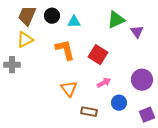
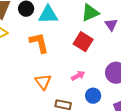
cyan triangle: (74, 22) -> (48, 15), size x1.5
red square: (98, 55) -> (83, 42), moved

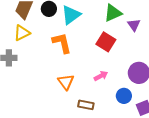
cyan triangle: (48, 15) -> (71, 15), turned -35
blue circle: (93, 96) -> (124, 96), moved

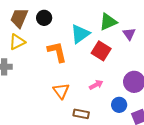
cyan triangle: (71, 15) -> (80, 34), moved

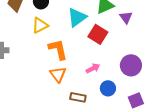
yellow triangle: (17, 42) -> (40, 25), moved
orange L-shape: (57, 52) -> (58, 49), moved
blue circle: (119, 105) -> (108, 88), moved

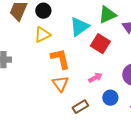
brown rectangle: (78, 97) -> (80, 107), turned -42

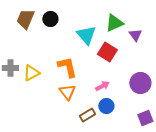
cyan triangle: (79, 27) -> (86, 35), turned -35
yellow triangle: (42, 35) -> (31, 73), moved
blue circle: (110, 98) -> (106, 106), moved

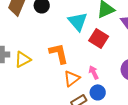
pink arrow: (102, 86) -> (94, 72), turned -88
orange triangle: (67, 92) -> (72, 78), moved, turned 30

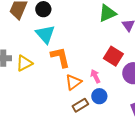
cyan triangle: (78, 21) -> (45, 34), moved
red square: (99, 38) -> (113, 56), moved

